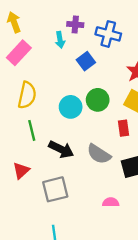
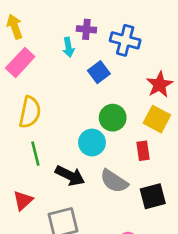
cyan circle: (71, 107) -> (92, 143), moved

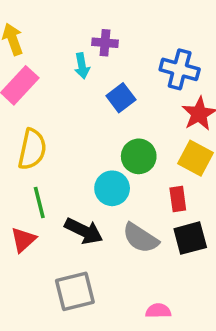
blue cross: (125, 40) -> (180, 69), moved
black square: (153, 196) -> (190, 238), moved
red triangle: (23, 200) -> (23, 240), moved

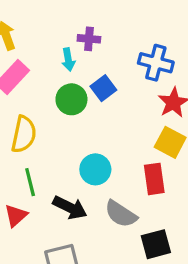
green circle: (139, 156) -> (71, 99), moved
red rectangle: (178, 199) -> (154, 179), size x1.4
black square: (190, 238) -> (156, 244), moved

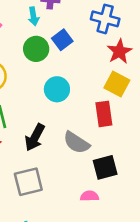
cyan circle: (95, 169) -> (57, 89), moved
black arrow: (70, 208) -> (35, 137), turned 92

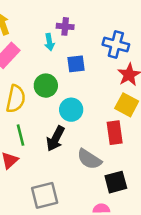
blue square: (62, 40) -> (76, 64), turned 30
green circle: (36, 49) -> (46, 86), moved
black arrow: (35, 137) -> (55, 139), moved

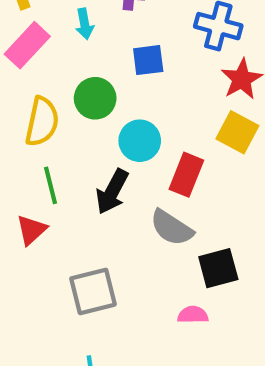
cyan arrow: (49, 42) -> (85, 24), moved
red rectangle: (115, 133) -> (186, 175), moved, turned 30

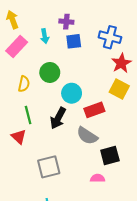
blue square: (148, 60) -> (74, 41), moved
yellow semicircle: (42, 122) -> (24, 84), size x0.7
red rectangle: (186, 175) -> (94, 110), turned 48
red triangle: (31, 230) -> (19, 137), turned -35

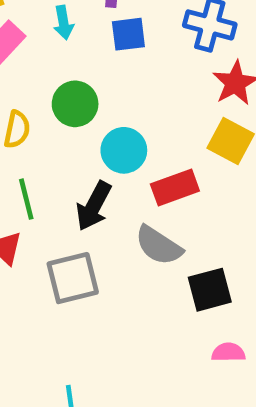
gray square: (49, 167) -> (73, 278), moved
pink semicircle: (98, 178) -> (228, 352), moved

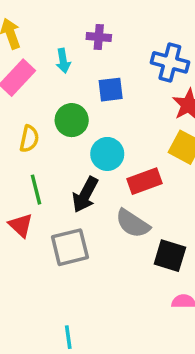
blue square: (128, 34) -> (111, 90), moved
black square: (210, 290) -> (170, 256), turned 32

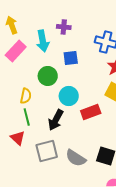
cyan arrow: (63, 61) -> (43, 41), size x1.5
yellow semicircle: (29, 139) -> (26, 96), moved
gray semicircle: (133, 223) -> (76, 158), moved

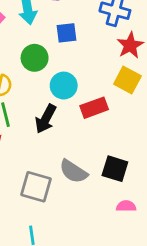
gray square: (47, 151) -> (36, 187), moved, turned 30

